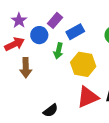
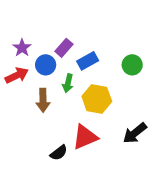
brown arrow: (26, 68) -> (43, 100), moved
red triangle: (88, 97) -> (85, 137), moved

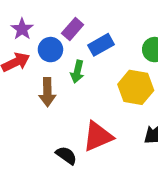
yellow hexagon: (97, 99) -> (136, 87), moved
black semicircle: (59, 153) -> (66, 155), turned -108

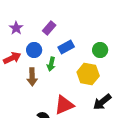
purple star: (22, 29) -> (16, 28), moved
purple rectangle: (73, 29) -> (49, 28), moved

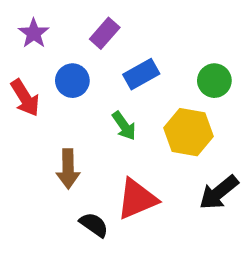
red arrow: (12, 58) -> (25, 98), turned 84
green arrow: (51, 64) -> (124, 126), moved, turned -48
brown arrow: (32, 77) -> (68, 169), moved

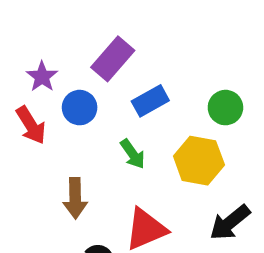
purple star: (34, 33) -> (42, 77), moved
purple rectangle: (105, 33) -> (113, 59), size x1.4

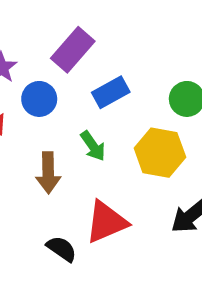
brown arrow: (75, 198) -> (48, 173), moved

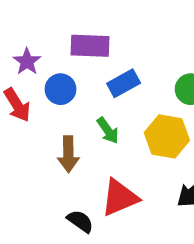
purple rectangle: (73, 50) -> (90, 46), turned 51

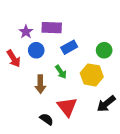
purple star: (27, 62) -> (26, 32), moved
red triangle: (120, 198) -> (67, 107), turned -45

